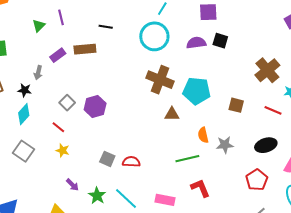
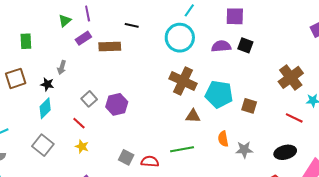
purple rectangle: (58, 55) -> (83, 38), moved
brown square: (236, 105) -> (249, 106), moved
green line: (187, 159) -> (182, 149), moved

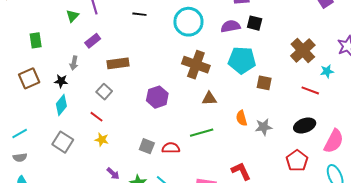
purple rectangle: (83, 38) -> (93, 41), moved
brown rectangle: (110, 47) -> (118, 63), moved
cyan pentagon: (219, 94) -> (242, 60), moved
purple hexagon: (117, 104) -> (157, 97), moved

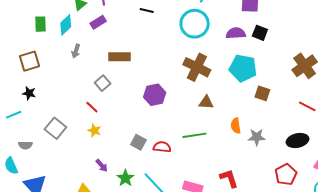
purple rectangle: (93, 41) -> (98, 22), moved
black star: (61, 81) -> (29, 93), moved
cyan diamond: (61, 105) -> (66, 25), moved
gray semicircle: (20, 157) -> (25, 145), moved

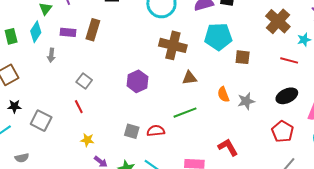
purple rectangle: (98, 22) -> (68, 32), moved, turned 49
brown rectangle: (120, 57) -> (93, 30), moved, turned -60
red line: (92, 107) -> (79, 107), turned 32
gray square: (55, 128) -> (41, 121), moved
yellow star: (94, 131) -> (87, 140), moved

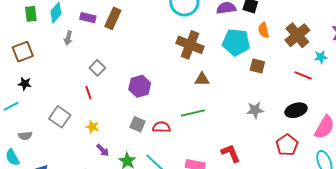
purple hexagon: (137, 81) -> (140, 86), moved
orange semicircle: (223, 94) -> (264, 30), moved
gray square: (41, 121) -> (60, 117), moved

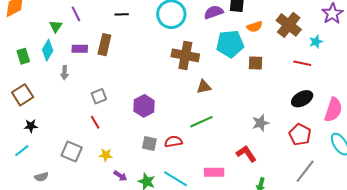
orange semicircle: (264, 30) -> (255, 27), turned -84
gray square: (97, 68) -> (99, 96), turned 35
gray star: (255, 110) -> (261, 123), moved

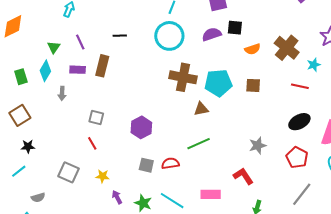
purple line: (76, 14) -> (80, 42), moved
cyan pentagon: (230, 44) -> (218, 83), moved
gray square: (99, 96) -> (96, 117), turned 35
purple arrow: (120, 176) -> (117, 197), turned -152

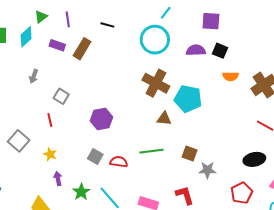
brown square: (253, 85) -> (190, 153), moved
gray arrow: (62, 93) -> (34, 76), moved

